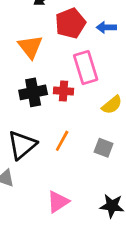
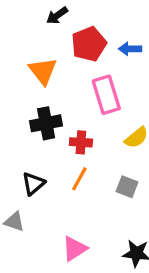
red cross: (63, 91) -> (81, 142), moved
black triangle: (22, 145) -> (33, 184), size x0.7

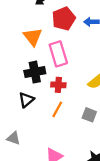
pink rectangle: (106, 95) -> (58, 54), moved
black triangle: (33, 184) -> (26, 100), moved

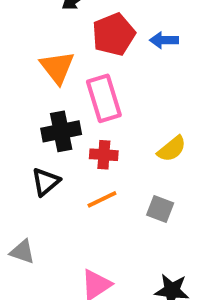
orange line: (57, 109) -> (102, 199), turned 35

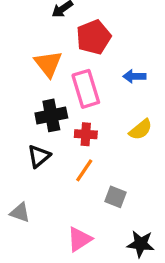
blue arrow: (164, 40) -> (134, 76), moved
orange line: (102, 199) -> (84, 170), turned -30
gray square: (160, 209) -> (116, 197), moved

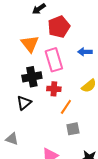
orange line: (84, 170) -> (66, 107), moved
gray square: (116, 197) -> (73, 129), turned -32

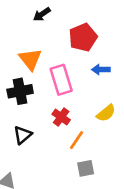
red pentagon: (59, 27) -> (83, 37), moved
black cross: (32, 77) -> (20, 91), moved
red cross: (54, 89) -> (61, 117), turned 32

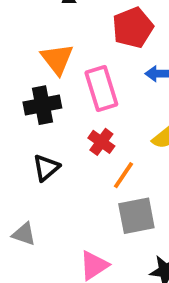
gray square: (86, 168) -> (136, 216), size x1.5

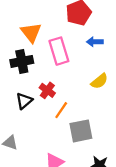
red cross: (101, 142) -> (47, 90), moved
orange line: (124, 175) -> (61, 110), moved

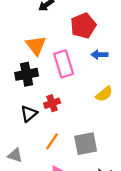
red cross: (47, 90) -> (52, 103), turned 35
orange line: (61, 110) -> (52, 141), moved

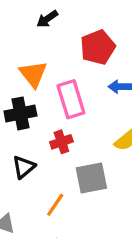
red cross: (52, 103) -> (61, 142), moved
gray square: (86, 144) -> (91, 178), moved

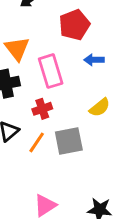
orange line: (55, 205) -> (37, 142), moved

